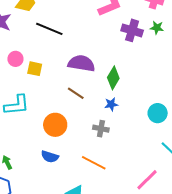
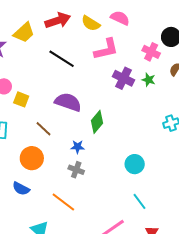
black line: (49, 29) -> (62, 59), moved
brown line: (76, 93) -> (44, 129), moved
blue star: (111, 104) -> (78, 147), moved

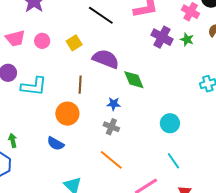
yellow square: (21, 99) -> (74, 43), moved, turned 35
green diamond: (97, 122) -> (134, 80), turned -65
brown line: (44, 129) -> (80, 85), turned 48
orange line: (63, 202) -> (111, 160), moved

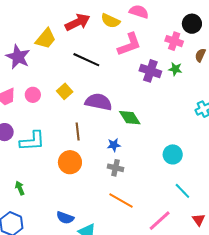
green arrow: (13, 141) -> (20, 188), moved
blue semicircle: (56, 144) -> (65, 218), moved

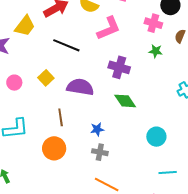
purple cross: (150, 71) -> (119, 67), moved
green diamond: (130, 118) -> (125, 101), moved
cyan line: (182, 191) -> (168, 172), turned -48

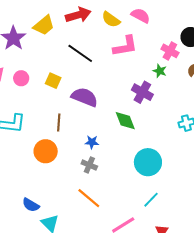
green star: (156, 51) -> (160, 71), moved
purple cross: (119, 67) -> (142, 92), moved
yellow square: (46, 78) -> (53, 81), turned -35
cyan circle: (156, 137) -> (148, 162), size x1.4
cyan line: (168, 172) -> (151, 200), turned -54

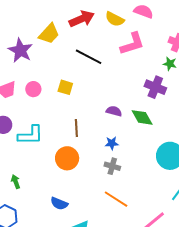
purple semicircle: (85, 97) -> (114, 111), moved, size x0.6
blue semicircle: (31, 205) -> (59, 204), moved

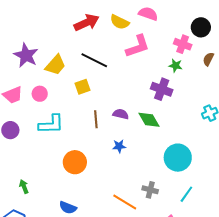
yellow trapezoid: (49, 34) -> (55, 65), moved
yellow square: (65, 87) -> (82, 87), moved, turned -35
brown line: (76, 128) -> (96, 119), moved
cyan L-shape: (30, 135) -> (51, 124), moved
gray cross: (112, 166) -> (150, 190), moved

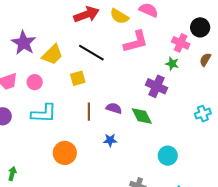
cyan circle: (178, 158) -> (168, 156), size x0.7
green arrow: (24, 187) -> (12, 174), turned 32

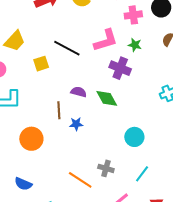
pink L-shape: (136, 42) -> (106, 40), moved
pink cross: (181, 43) -> (133, 15), moved, turned -30
black line: (91, 53) -> (67, 48), moved
brown line: (89, 112) -> (59, 110), moved

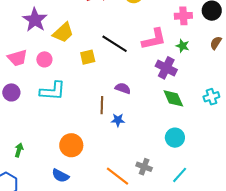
green diamond: (107, 98) -> (173, 98), moved
orange circle: (31, 139) -> (71, 145), moved

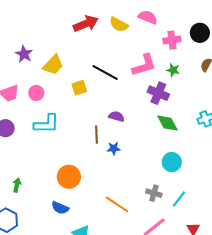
purple star: (35, 20) -> (24, 54), size x0.7
gray cross: (144, 167) -> (154, 193), moved

